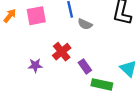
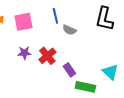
purple star: (35, 65) -> (24, 53), moved

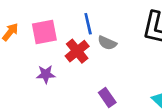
red cross: (47, 56) -> (77, 51), moved

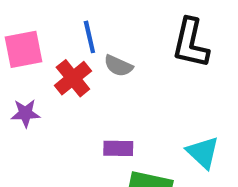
purple rectangle: (107, 97) -> (118, 148), turned -54

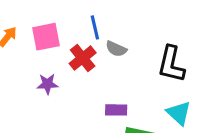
black L-shape: (191, 43) -> (171, 64), moved

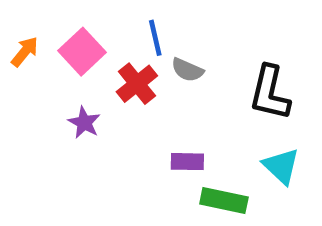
pink square: (46, 37) -> (82, 52), turned -32
purple star: (47, 84) -> (84, 123), turned 30

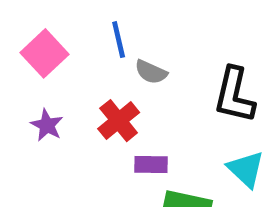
red cross: (137, 84) -> (119, 121), moved

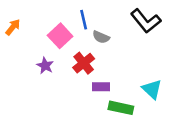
pink square: (45, 53) -> (60, 36), moved
black L-shape: (234, 95) -> (146, 21), moved, turned -52

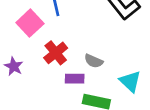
gray semicircle: (101, 37) -> (94, 61), moved
purple star: (45, 66) -> (14, 66), moved

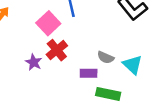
red cross: (56, 53) -> (57, 50), moved
cyan triangle: (130, 81) -> (132, 65), moved

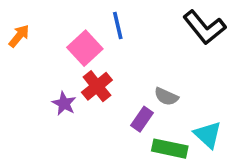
cyan triangle: (132, 65) -> (208, 135), moved
purple rectangle: (89, 73) -> (142, 119), turned -56

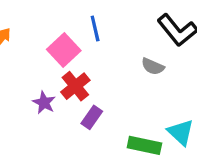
gray semicircle: (166, 97) -> (153, 66), moved
purple rectangle: (142, 119) -> (92, 117), moved

